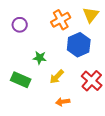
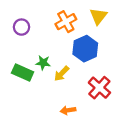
yellow arrow: (57, 77) -> (62, 74), moved
green rectangle: (21, 80) -> (23, 72), moved

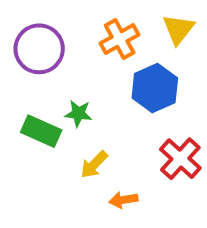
purple circle: (21, 27) -> (39, 49), size x1.6
yellow arrow: (62, 74) -> (94, 165), moved

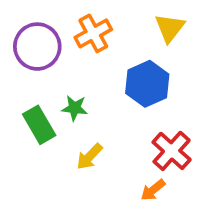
orange cross: (120, 39) -> (93, 33), moved
green rectangle: (41, 131) -> (39, 125), turned 36
orange arrow: (123, 200) -> (153, 190), moved, turned -30

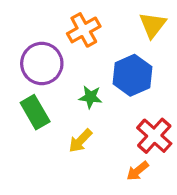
purple circle: (37, 47) -> (42, 64), moved
green star: (75, 108) -> (90, 97), moved

